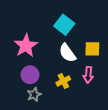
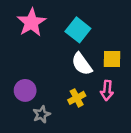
pink star: (26, 46) -> (31, 22), moved
purple circle: (30, 75) -> (25, 90), moved

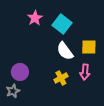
pink star: (31, 22) -> (35, 18), moved, size x0.7
gray star: (41, 114) -> (13, 91), moved

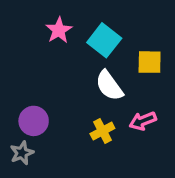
yellow square: (89, 47) -> (150, 62), moved
pink arrow: (85, 72) -> (143, 121), turned 63

